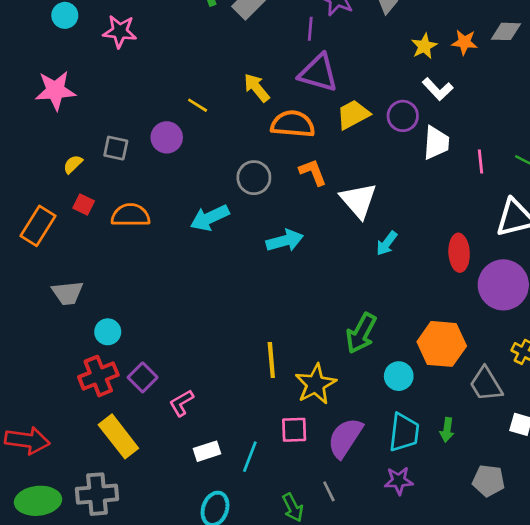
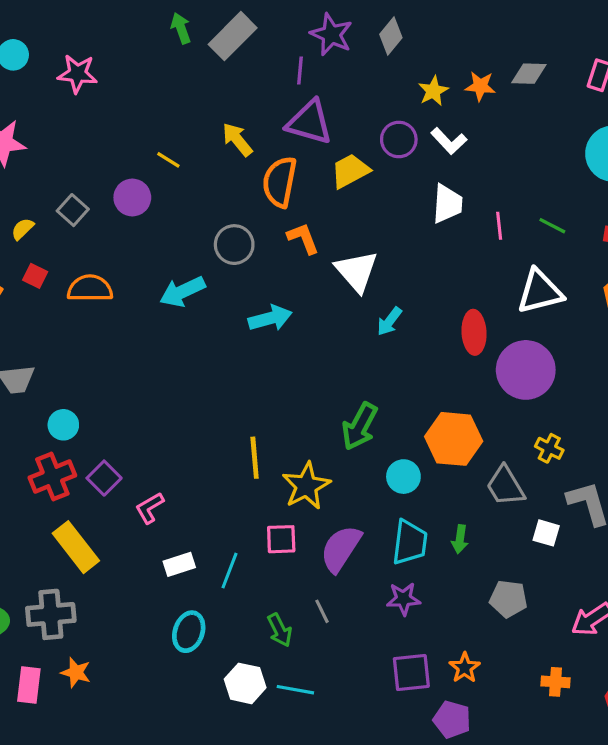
purple circle: (403, 116) -> (399, 140), moved
orange semicircle: (293, 124) -> (280, 182), turned -84
gray square: (116, 148) -> (73, 210), turned 30

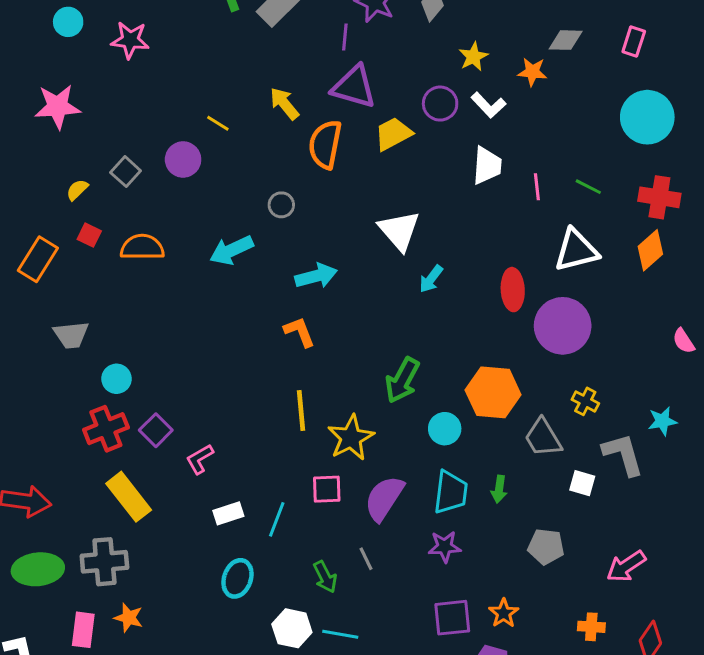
orange star: (480, 86) -> (532, 72), moved
orange L-shape: (303, 238) -> (299, 332), moved
gray circle: (234, 245) -> (281, 205), size x0.7

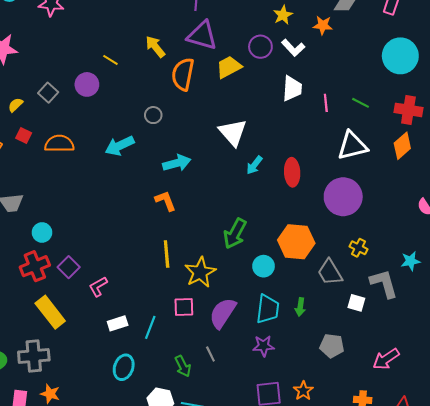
red ellipse: (513, 290) -> (292, 172), moved

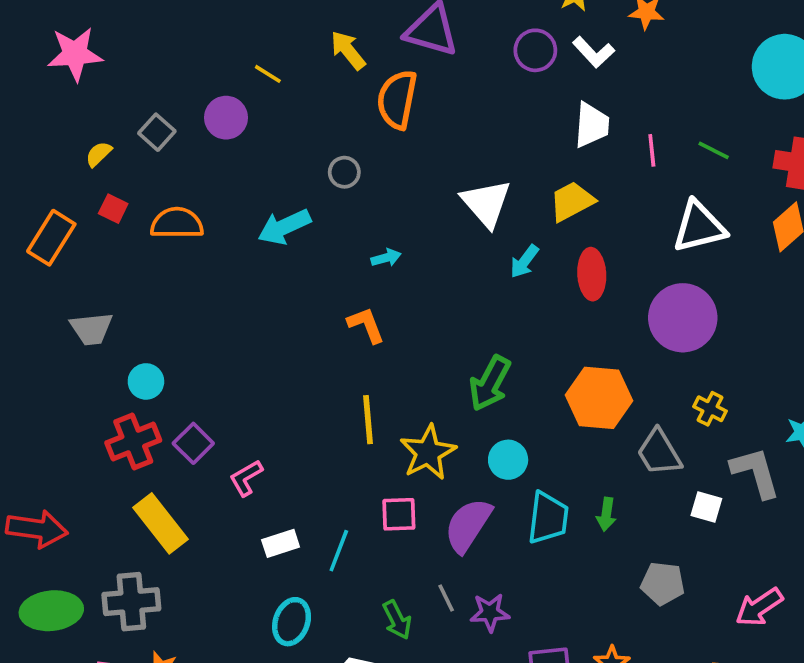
yellow trapezoid: (229, 67) -> (572, 201), moved
cyan arrow: (177, 163) -> (386, 258), size x0.6
cyan circle: (264, 266) -> (508, 460), moved
purple star: (264, 346) -> (490, 613), moved

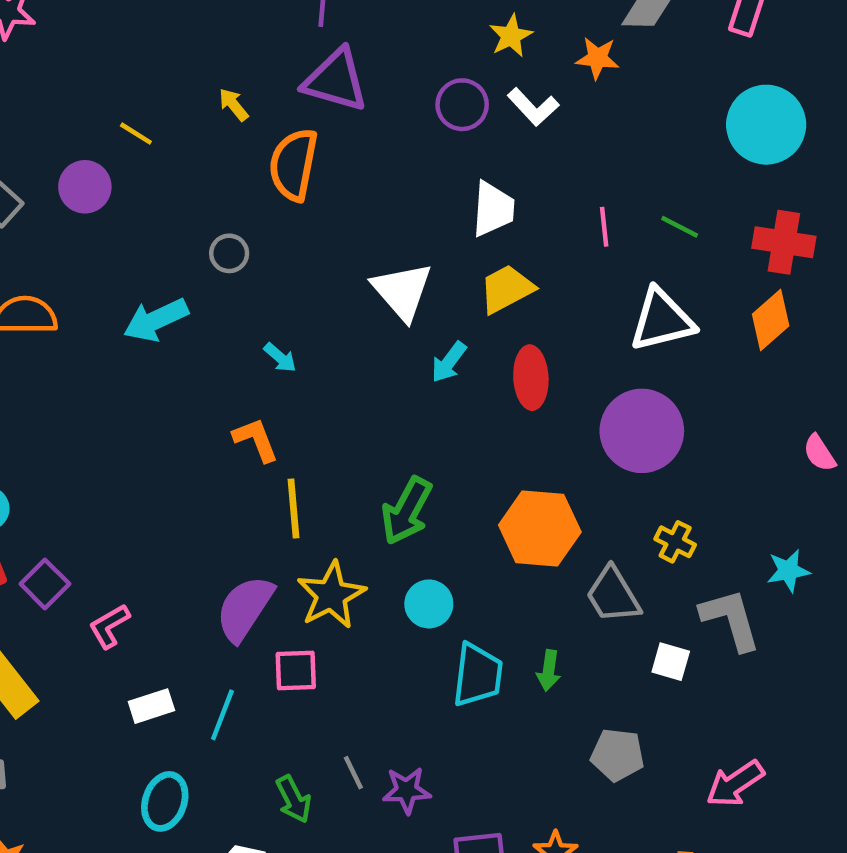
yellow arrow: (348, 50) -> (234, 105), size x0.7
white trapezoid: (592, 125) -> (493, 209), moved
cyan arrow: (386, 258) -> (280, 358), turned 56
yellow line: (368, 420) -> (293, 509), moved
purple semicircle: (468, 525) -> (245, 608), moved

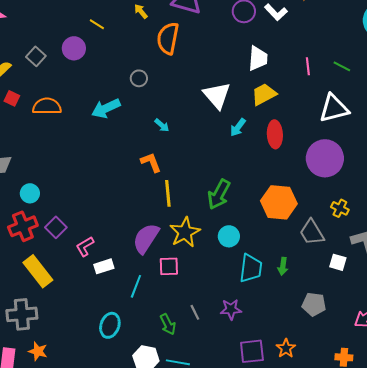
white rectangle: (151, 706) -> (104, 266), moved
purple star: (407, 790) -> (231, 309), moved

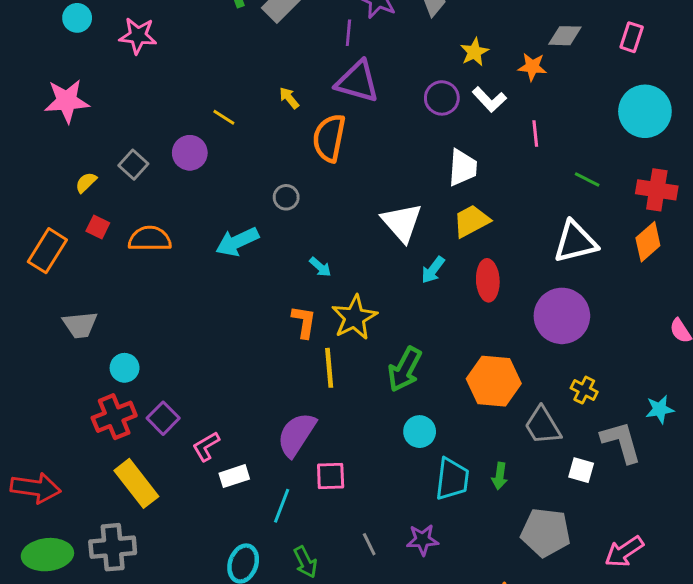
pink line: (308, 66) -> (535, 134), moved
orange L-shape: (151, 162) -> (304, 322), turned 30
yellow star: (185, 232) -> (354, 317), moved
gray pentagon: (314, 304) -> (546, 532), size x1.4
green arrow: (168, 324) -> (305, 562), moved

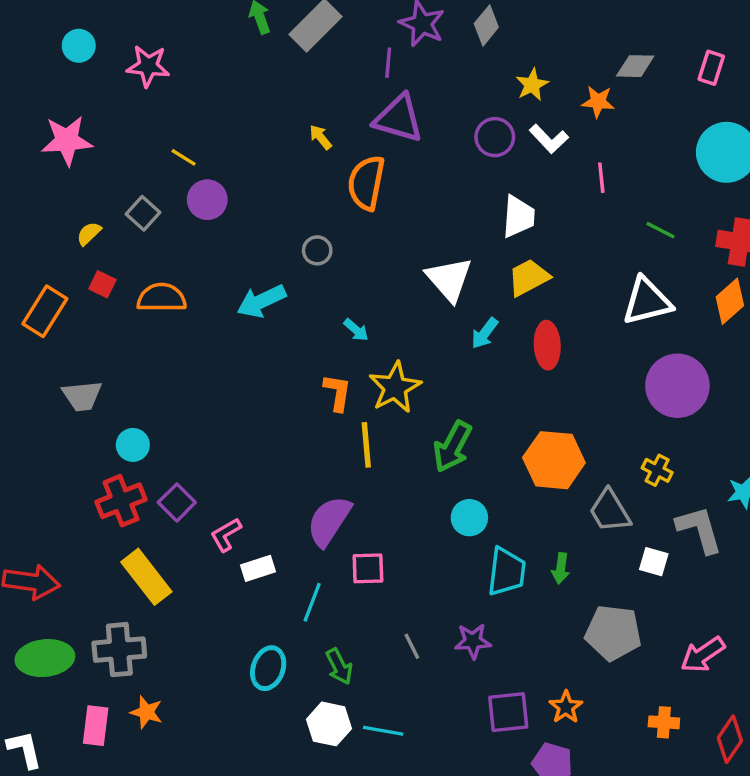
yellow line: (224, 117) -> (184, 157), moved
purple circle: (562, 316) -> (677, 386), moved

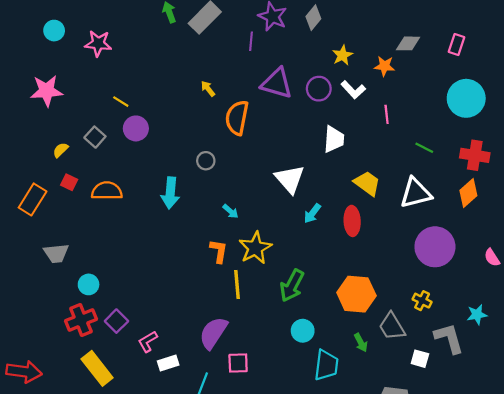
purple triangle: (398, 118) -> (277, 83), moved
yellow trapezoid: (529, 277) -> (367, 183), moved, turned 64
cyan arrow: (261, 301) -> (170, 193), turned -60
green arrow: (561, 568) -> (361, 343), moved, turned -36

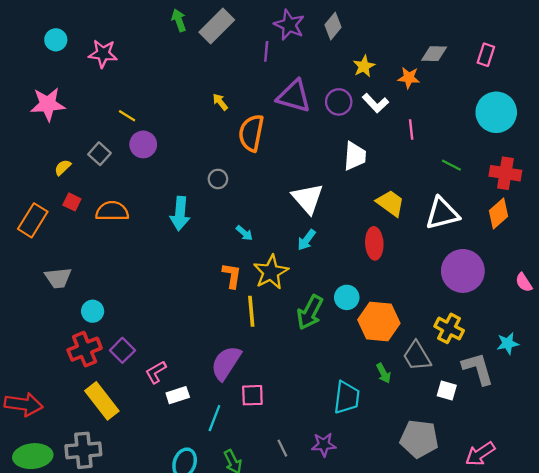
cyan arrow: (312, 213) -> (306, 240), moved
yellow cross: (422, 301) -> (449, 328), size x1.4
cyan circle: (303, 331) -> (347, 297), moved

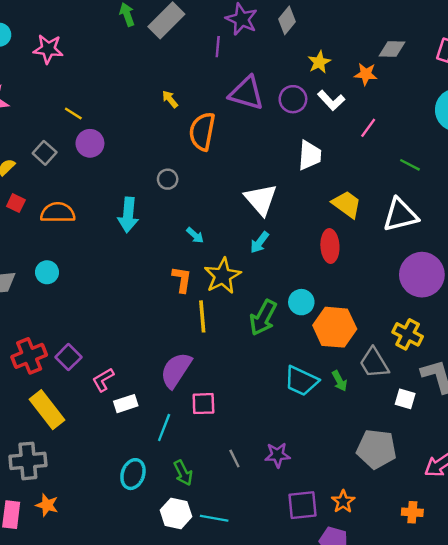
pink line: (411, 130) -> (368, 128), turned 42
cyan circle: (93, 311) -> (47, 272), moved
cyan trapezoid: (347, 397) -> (301, 381), moved, turned 108

